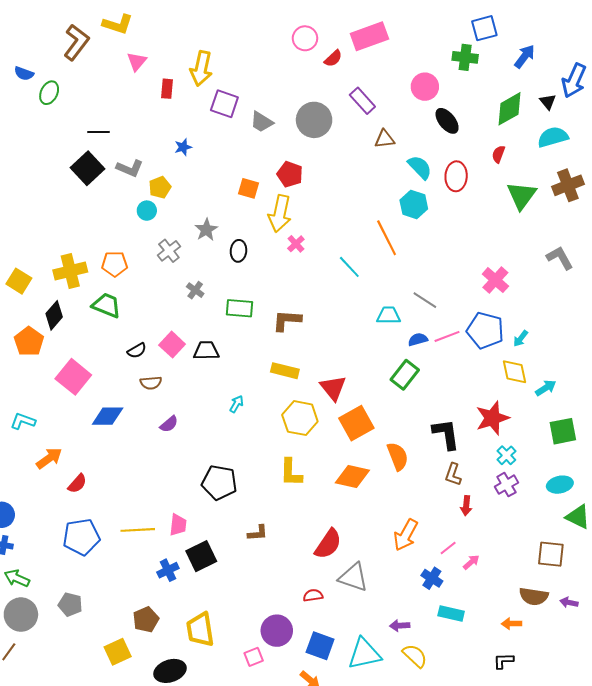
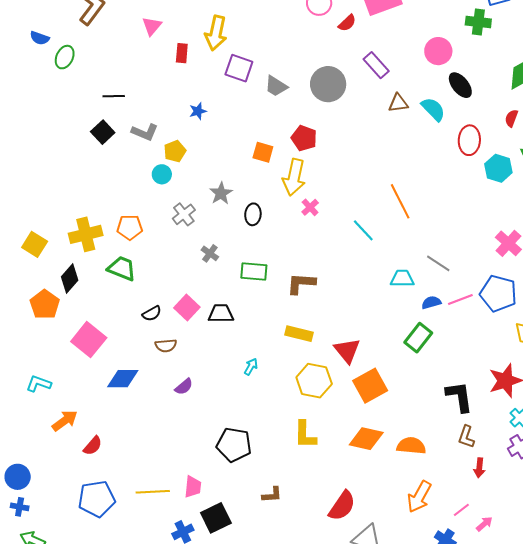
cyan semicircle: (420, 167) -> (433, 109), moved
black square: (87, 168) -> (103, 132), size x0.7
cyan hexagon: (414, 205) -> (498, 168), moved
orange semicircle: (398, 456) -> (411, 446), moved, turned -64

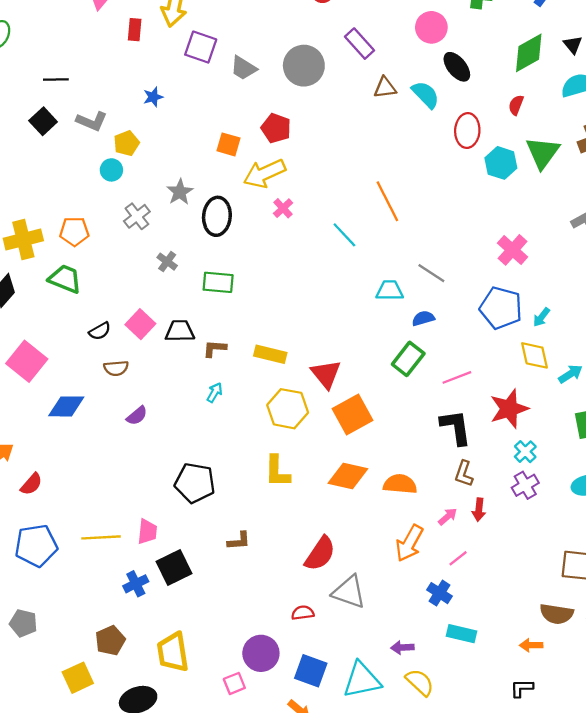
yellow arrow: (294, 177) -> (264, 173), turned 54
black ellipse: (253, 214) -> (217, 216), size x1.5
brown L-shape: (301, 283) -> (215, 348), moved, size x0.7
pink line: (460, 299) -> (457, 377), moved
pink arrow: (484, 524) -> (448, 517), moved

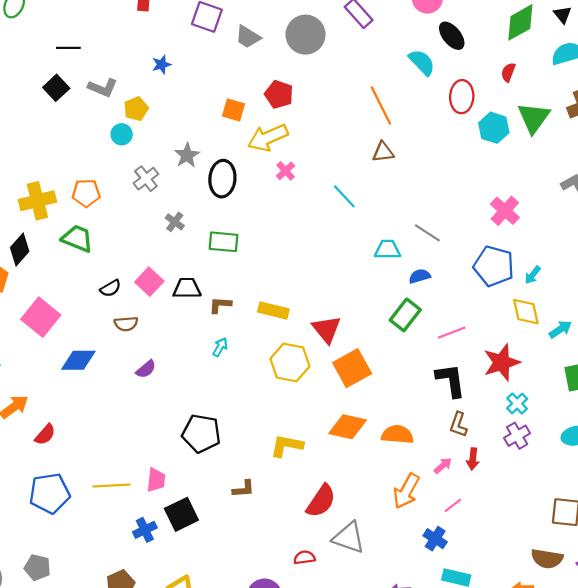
brown triangle: (385, 88) -> (383, 152), moved
orange line: (387, 201) -> (381, 106), moved
yellow L-shape: (277, 471) -> (287, 446), moved, turned 100

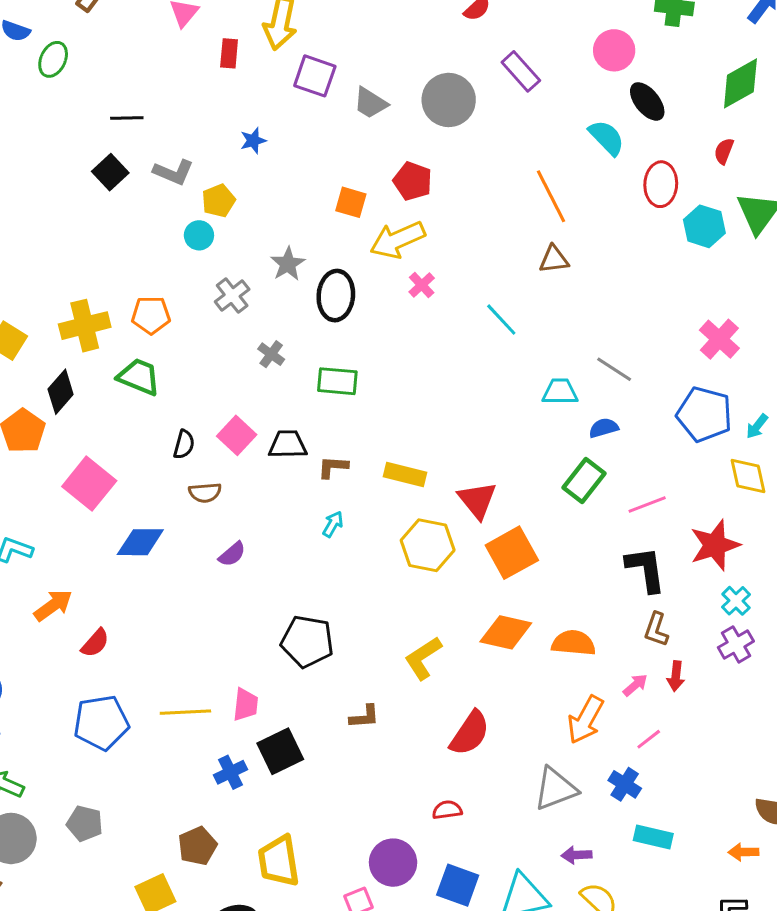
black semicircle: (111, 288) -> (184, 444), turned -45
yellow L-shape: (287, 446) -> (423, 658), turned -44
gray triangle: (349, 538) -> (555, 789), moved, turned -40

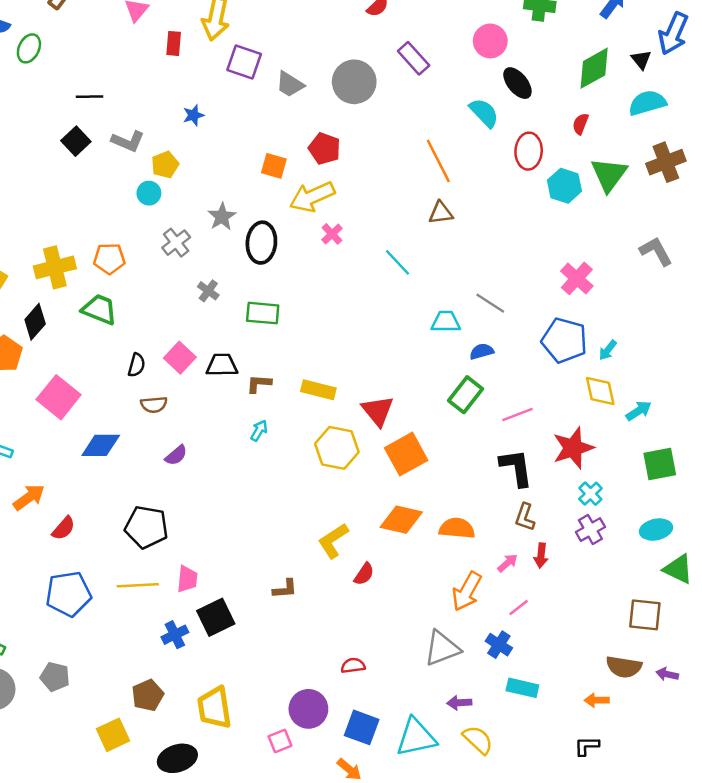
black pentagon: (307, 641) -> (146, 527), moved
red semicircle: (470, 733) -> (364, 574), moved, size x0.6

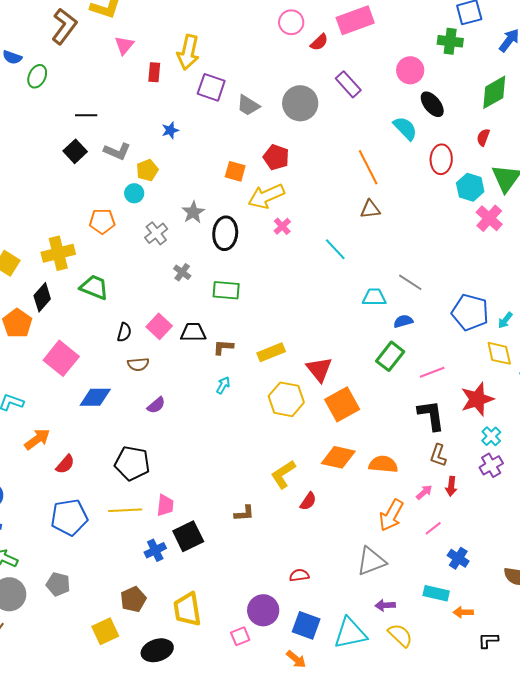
orange pentagon: (109, 259) -> (102, 221), moved
pink cross: (577, 278) -> (489, 218), moved
yellow rectangle: (318, 390) -> (271, 352), turned -36
blue cross: (499, 645) -> (458, 558), moved
orange arrow: (597, 700) -> (463, 612), moved

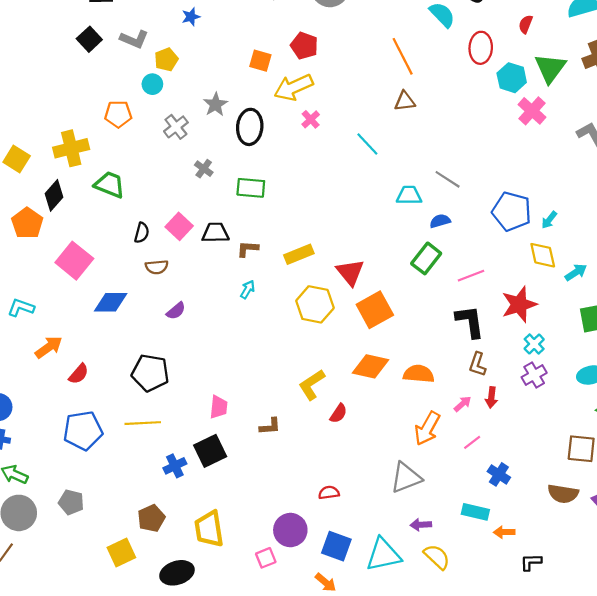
pink trapezoid: (165, 505) -> (219, 407), moved

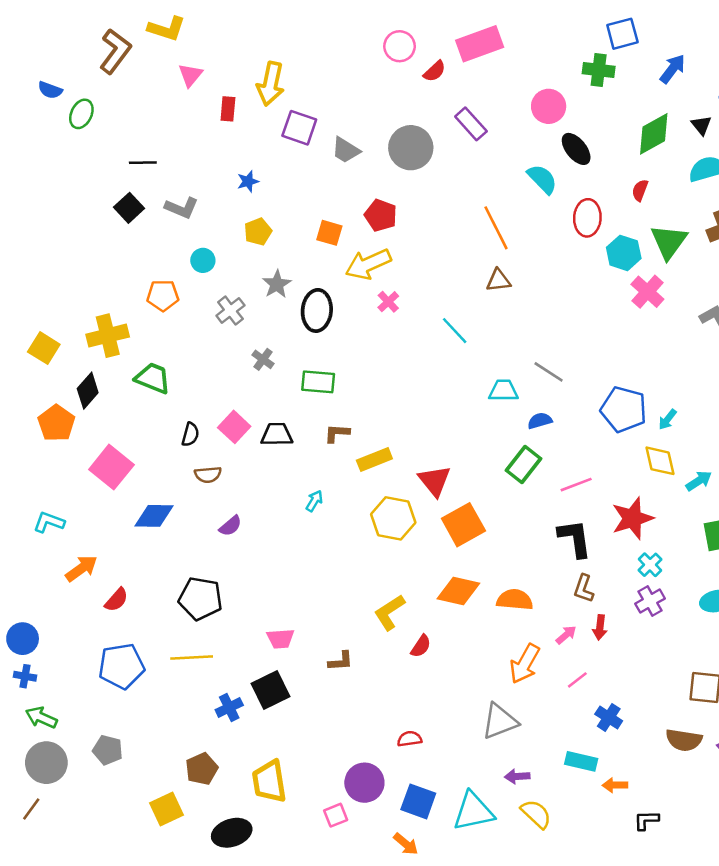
yellow pentagon: (166, 60) -> (258, 232), moved
brown L-shape: (248, 249) -> (337, 433), moved
pink trapezoid: (219, 407) -> (281, 639), turned 80

